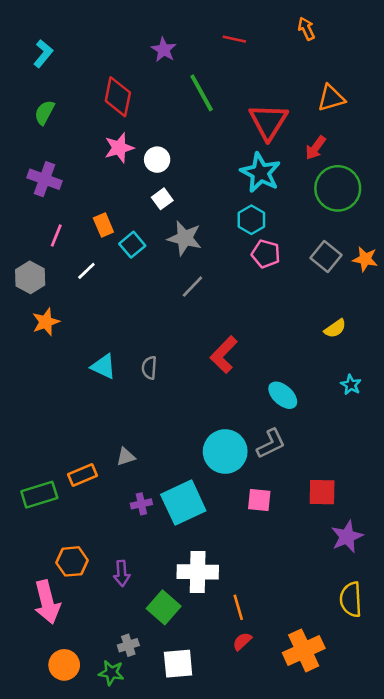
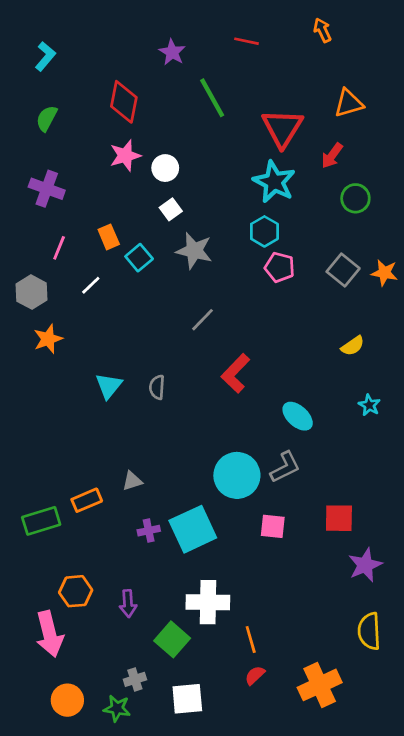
green circle: (338, 188) -> (355, 198), size x0.6
gray line: (192, 287) -> (202, 320), moved
cyan triangle: (103, 366) -> (109, 386), turned 44

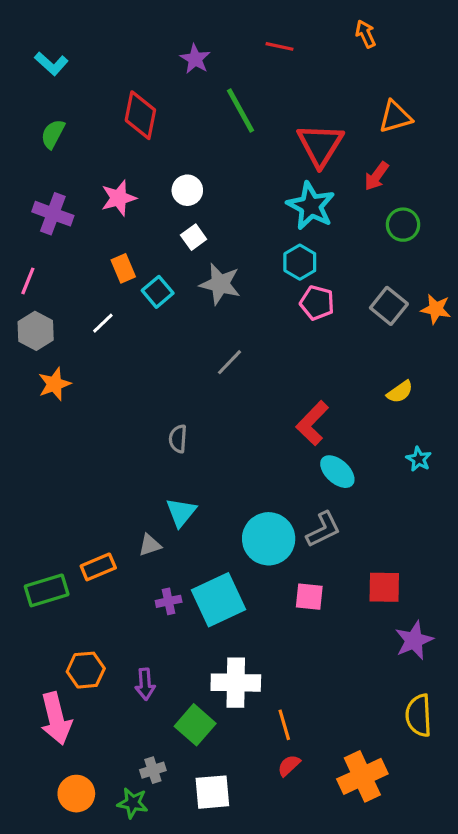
cyan L-shape: (45, 56) -> (51, 64), turned 92
pink star: (125, 156) -> (119, 198), moved
pink line: (59, 248) -> (28, 281), moved
red L-shape: (236, 373) -> (312, 423), moved
cyan triangle: (109, 386) -> (181, 512), moved

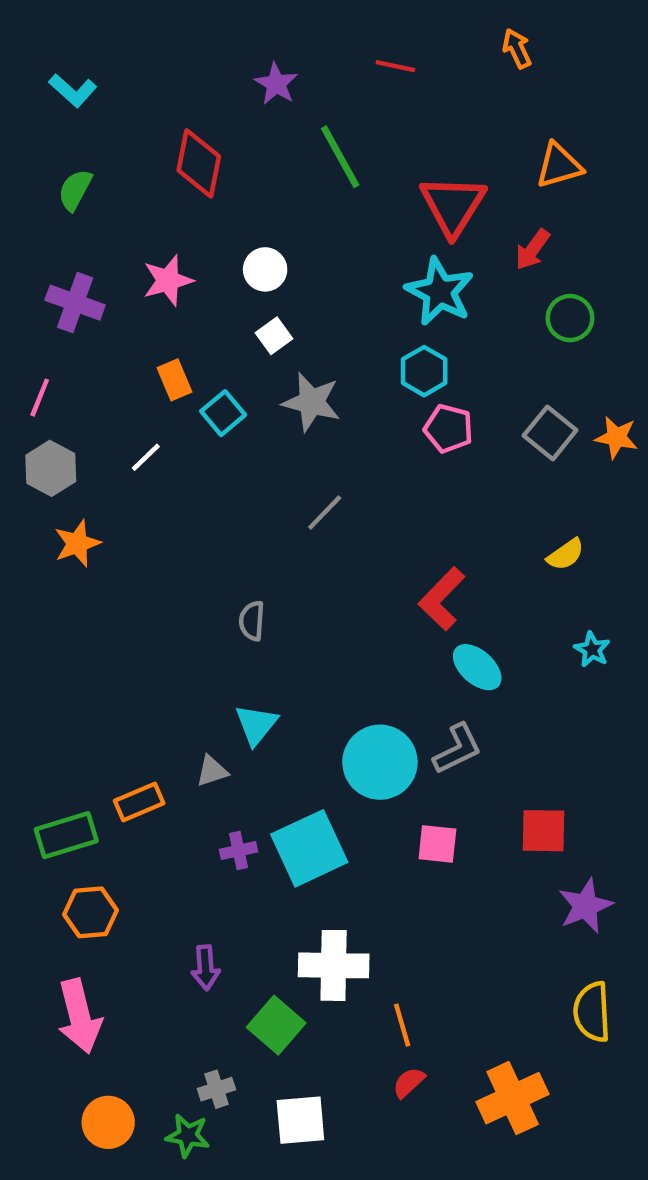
orange hexagon: (86, 670) -> (91, 912), moved

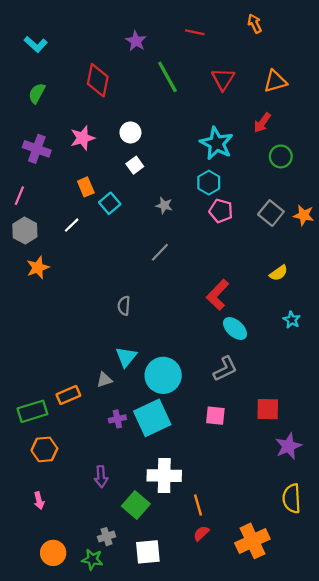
red triangle: (453, 205) -> (223, 79), moved, size x0.7
gray star: (311, 402) -> (164, 205), moved, size x0.6
cyan circle: (380, 762) -> (163, 375), moved
pink arrow: (79, 1016) -> (39, 501), size x0.5

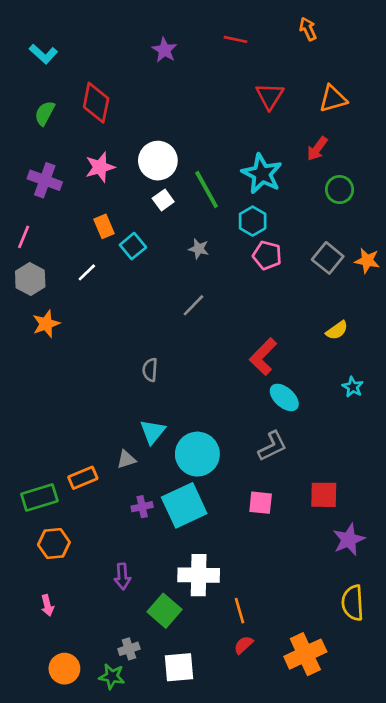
green line: (167, 77) -> (207, 190), moved
red diamond: (98, 80) -> (96, 103), moved
white circle: (130, 132) -> (158, 161), size x1.5

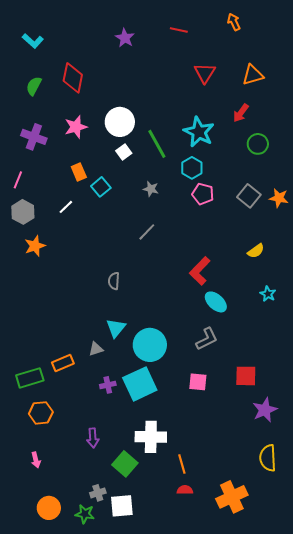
red semicircle: (243, 645) -> (185, 490), turned 42
white square: (179, 667) -> (122, 506), moved

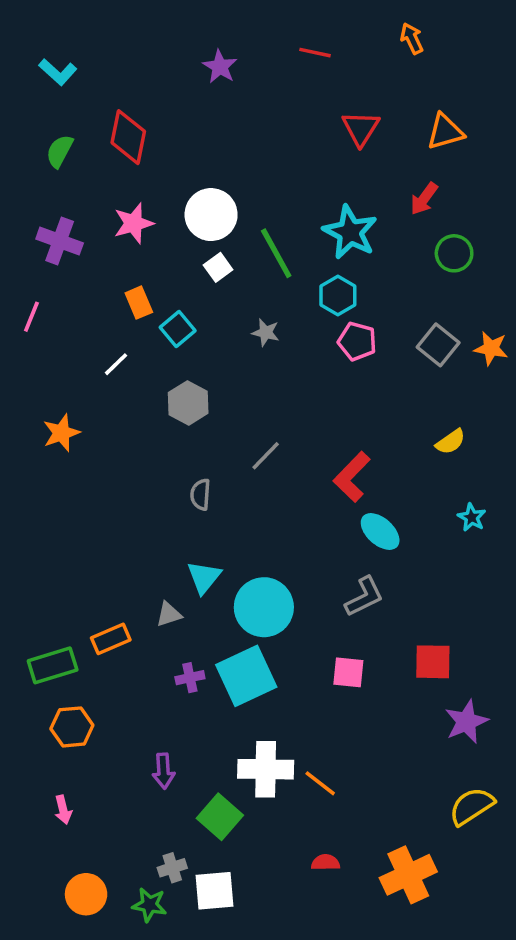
gray hexagon: (23, 212) -> (188, 403), moved
gray line: (147, 232) -> (266, 456), moved
yellow semicircle: (268, 458) -> (472, 806), turned 60
orange line: (182, 464) -> (320, 783), moved, turned -36

